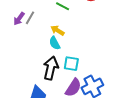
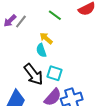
black arrow: (51, 68) -> (33, 74), turned 120

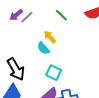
cyan semicircle: (41, 50) -> (43, 48), turned -32
black arrow: (33, 74) -> (16, 69), moved

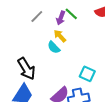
purple arrow: (16, 15) -> (61, 18), moved, turned -32
cyan square: (54, 73) -> (87, 74), moved

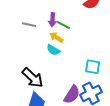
green line: (71, 14) -> (63, 25), moved
gray line: (37, 17) -> (29, 25), turned 72

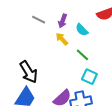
green line: (63, 25) -> (82, 55), moved
cyan semicircle: (53, 50) -> (82, 30), moved

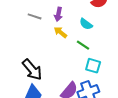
cyan semicircle: (82, 30) -> (86, 24), moved

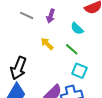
yellow arrow: (60, 32) -> (47, 44), moved
black arrow: (32, 70) -> (18, 68), turned 55

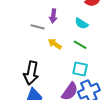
gray line: (27, 15) -> (38, 27), moved
cyan square: (79, 71) -> (80, 69), moved

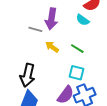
purple arrow: (53, 16) -> (51, 19), size x1.5
cyan semicircle: (81, 23) -> (83, 20), moved

